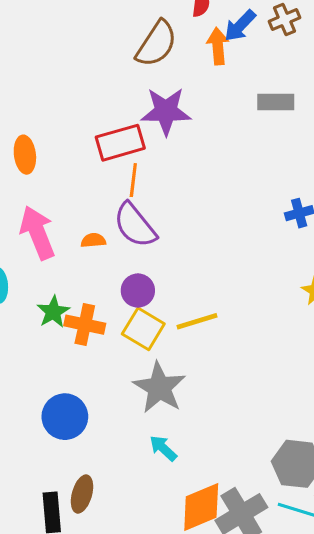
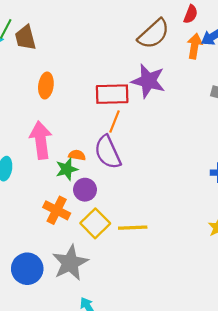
purple circle: (138, 291) -> (85, 190), moved
green star: (53, 312) -> (67, 169), moved
gray star: (159, 388) -> (70, 263), moved

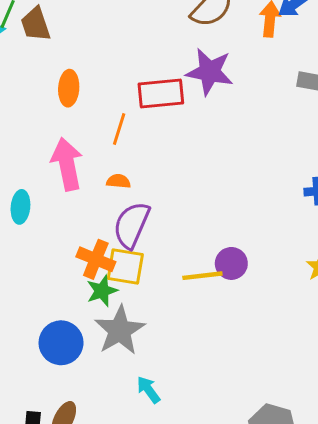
orange line: (114, 121) -> (119, 129), moved
purple semicircle: (108, 152) -> (132, 225), moved, turned 52
green star: (67, 169) -> (102, 291), moved
purple circle: (85, 190) -> (231, 263), moved
yellow square: (95, 223) -> (125, 266), moved, turned -32

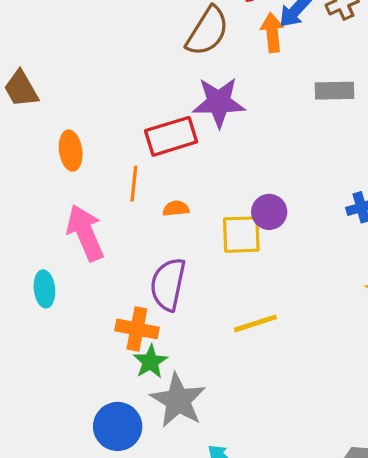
orange semicircle: (118, 181) -> (176, 208), moved
purple circle: (231, 263) -> (269, 212), moved
yellow square: (125, 266) -> (241, 235), moved

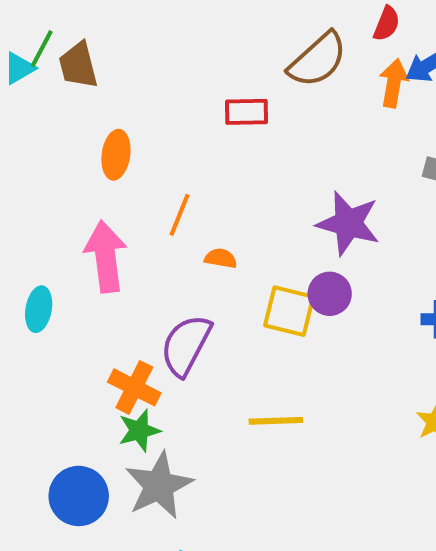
purple star: (219, 102) -> (348, 223), moved
red rectangle: (171, 136) -> (247, 112), moved, size x0.7

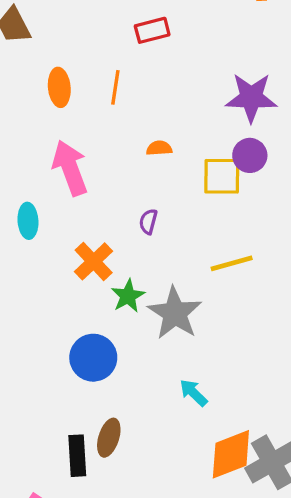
orange line: (179, 215) -> (115, 87), moved
purple semicircle: (186, 345) -> (148, 222), size x0.5
orange cross: (134, 387) -> (94, 261), moved, turned 33
gray star: (159, 485) -> (175, 313), moved

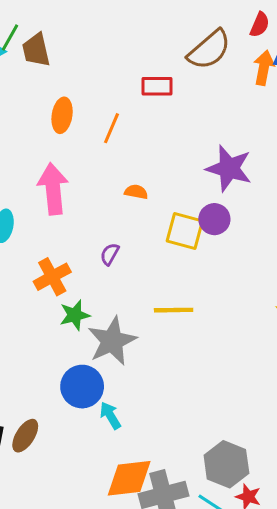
blue circle: (93, 358) -> (82, 387), moved

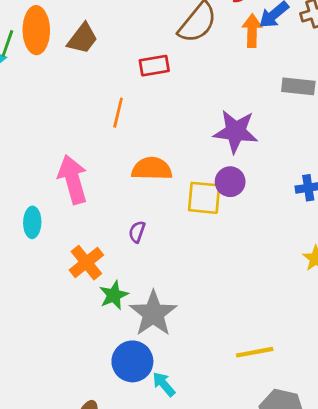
brown trapezoid: (36, 50) -> (82, 39), moved, turned -120
orange ellipse: (62, 115) -> (36, 30), moved, size x1.4
orange semicircle: (136, 192) -> (152, 169), size x1.8
yellow line: (174, 310) -> (255, 352), moved

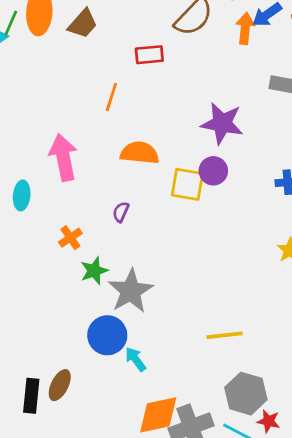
orange cross: (86, 263) -> (70, 238), size x0.7

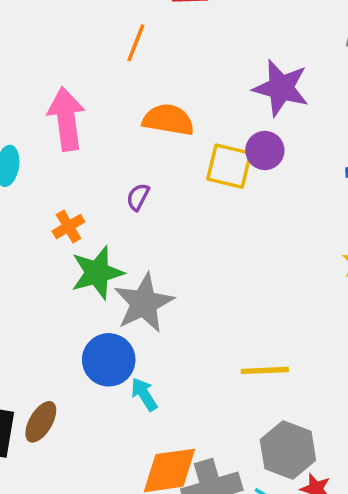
green star: (94, 271) -> (97, 273), size x1.4

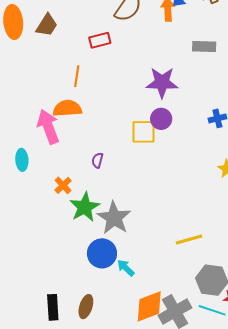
orange semicircle: (168, 120) -> (67, 108), moved
brown ellipse: (41, 422) -> (86, 307), moved

